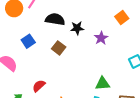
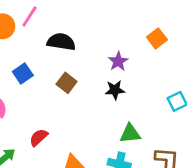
black star: (77, 28) -> (115, 90), moved
purple star: (101, 38) -> (118, 61), moved

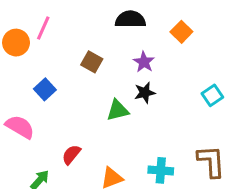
black semicircle: (61, 42) -> (130, 19), moved
brown square: (67, 83) -> (92, 62), moved
green triangle: (130, 134) -> (118, 110), moved

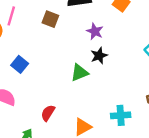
brown square: (92, 62) -> (50, 19), moved

